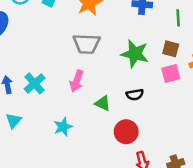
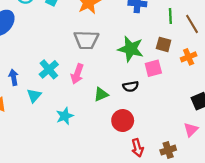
pink square: (171, 74) -> (153, 68), moved
cyan cross: (35, 83) -> (49, 69), moved
green triangle: (103, 103) -> (101, 94), turned -49
cyan triangle: (14, 121) -> (34, 96), moved

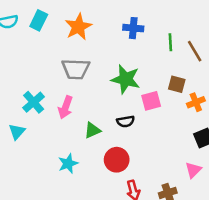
brown square: (164, 44) -> (177, 84), moved
orange cross: (189, 57) -> (196, 102), moved
cyan star: (65, 116) -> (68, 164), moved

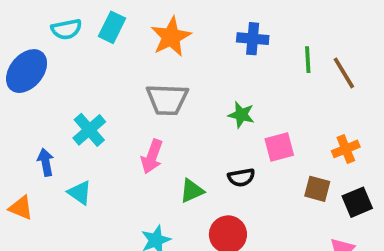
green star: (126, 79) -> (241, 115), size x0.6
brown square: (177, 84) -> (317, 189), moved
cyan cross: (34, 102) -> (89, 130), moved
cyan triangle: (17, 132) -> (80, 193), turned -36

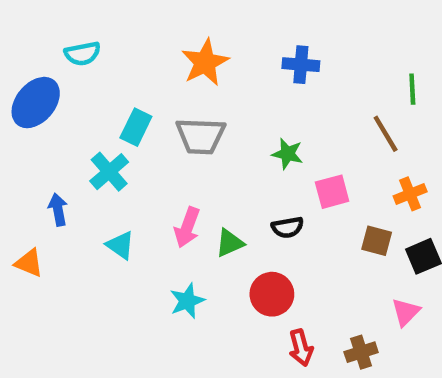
cyan rectangle: (112, 27) -> (136, 127), moved
green line: (308, 60) -> (412, 89), moved
brown line: (344, 73) -> (386, 134), moved
pink arrow: (152, 157) -> (187, 227), moved
cyan triangle: (80, 193) -> (120, 245), moved

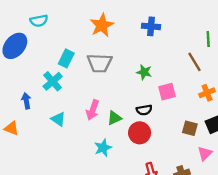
brown square: (377, 241) -> (190, 128), moved
red circle: (272, 294) -> (140, 133), moved
cyan star: (187, 301) -> (103, 148), moved

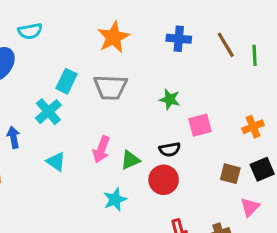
brown line: (194, 62) -> (226, 45), moved

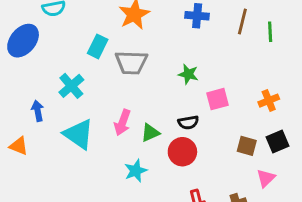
brown line: (226, 45) -> (242, 22), turned 45
cyan rectangle: (67, 81) -> (98, 46), moved
cyan triangle: (56, 162) -> (79, 134), size x1.6

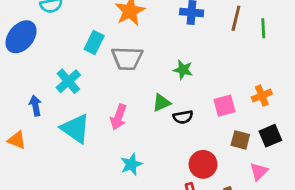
pink square: (218, 99) -> (225, 106), moved
green triangle: (150, 133) -> (161, 103), moved
red circle: (182, 152) -> (203, 164), moved

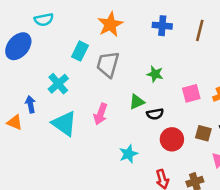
gray trapezoid: (127, 58) -> (108, 64), turned 104
pink square: (225, 106) -> (191, 93), moved
orange triangle: (17, 140) -> (15, 122), moved
cyan star: (131, 164) -> (128, 154), moved
red circle: (203, 164) -> (172, 139), moved

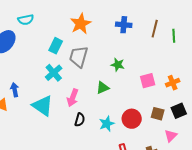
cyan cross: (58, 84) -> (54, 73), moved
black semicircle: (155, 114) -> (80, 120), moved, turned -64
cyan star: (128, 154) -> (107, 124), moved

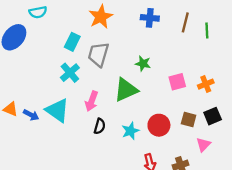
green triangle: (103, 88) -> (126, 90), size x1.6
blue arrow: (15, 90) -> (31, 115), moved, turned 128

